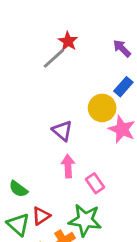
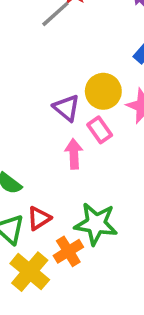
yellow circle: (102, 108) -> (103, 91), moved
pink rectangle: (95, 183) -> (100, 130), moved

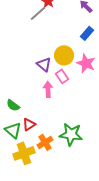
green star: (96, 224) -> (71, 134), moved
yellow cross: (30, 272) -> (24, 153), turned 30

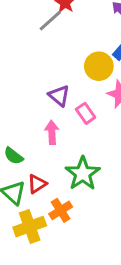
yellow circle: (64, 55) -> (99, 66), moved
pink arrow: (48, 89) -> (52, 132), moved
green star: (71, 134) -> (83, 174), moved, turned 30

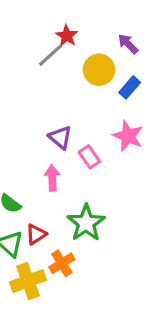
yellow circle: (99, 66) -> (99, 70), moved

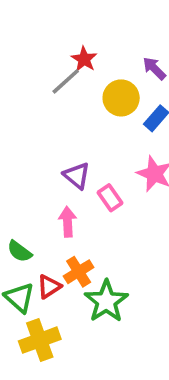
green star: (86, 223) -> (106, 301), moved
orange cross: (62, 263) -> (79, 272), moved

